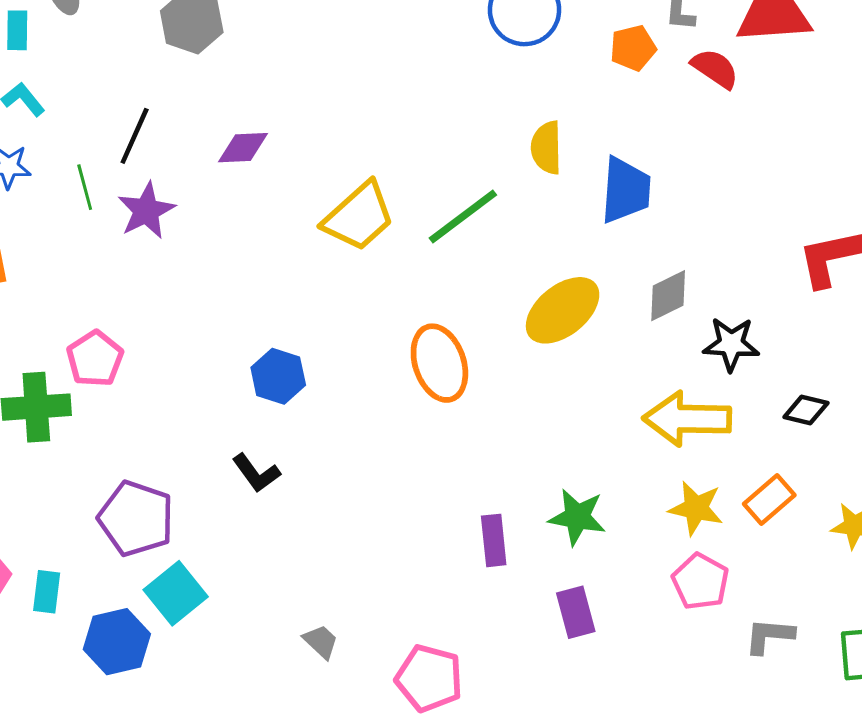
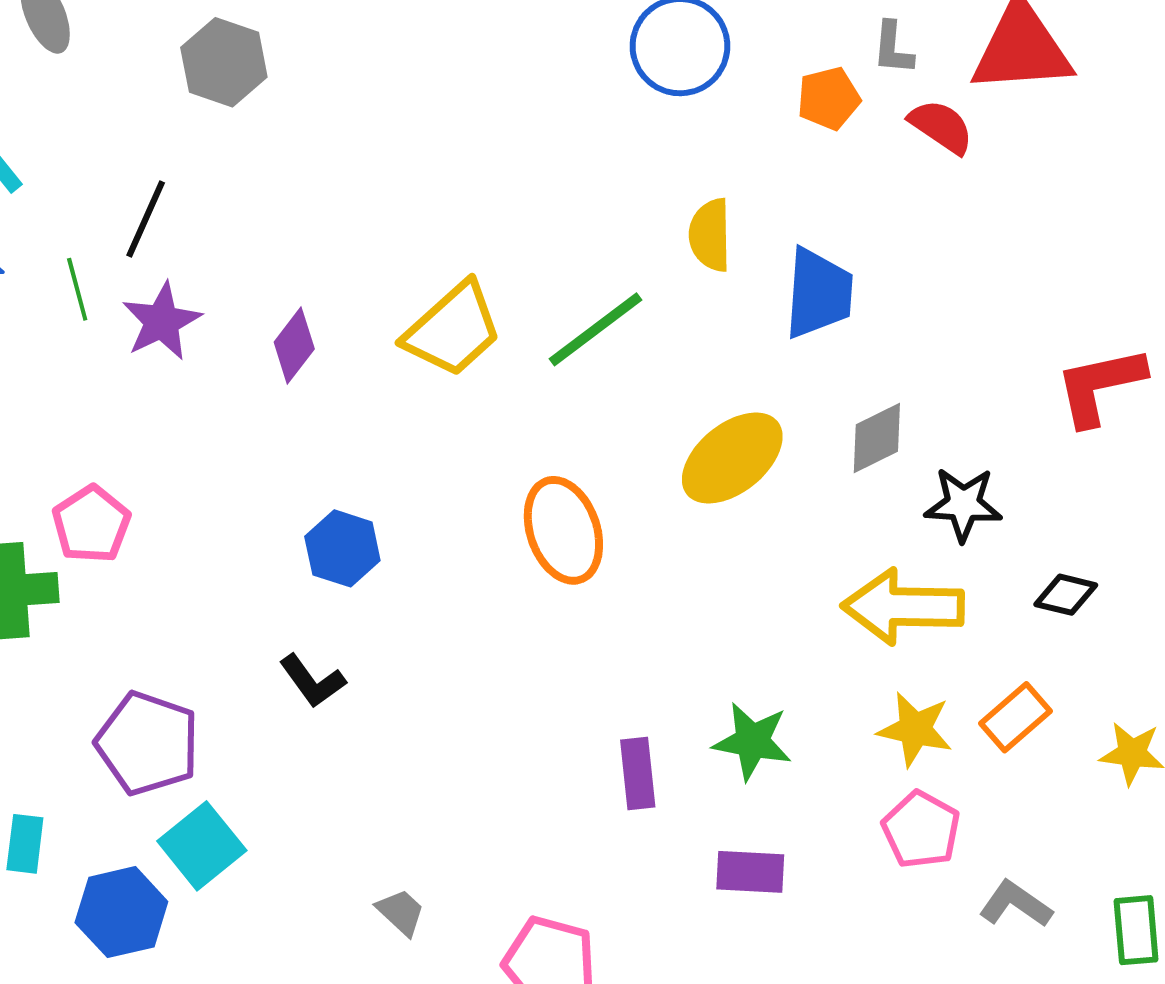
purple diamond: (243, 148) -> (294, 346), moved, turned -50
purple rectangle: (576, 612) -> (750, 872), turned -72
gray L-shape: (769, 636) -> (1016, 904), turned 30

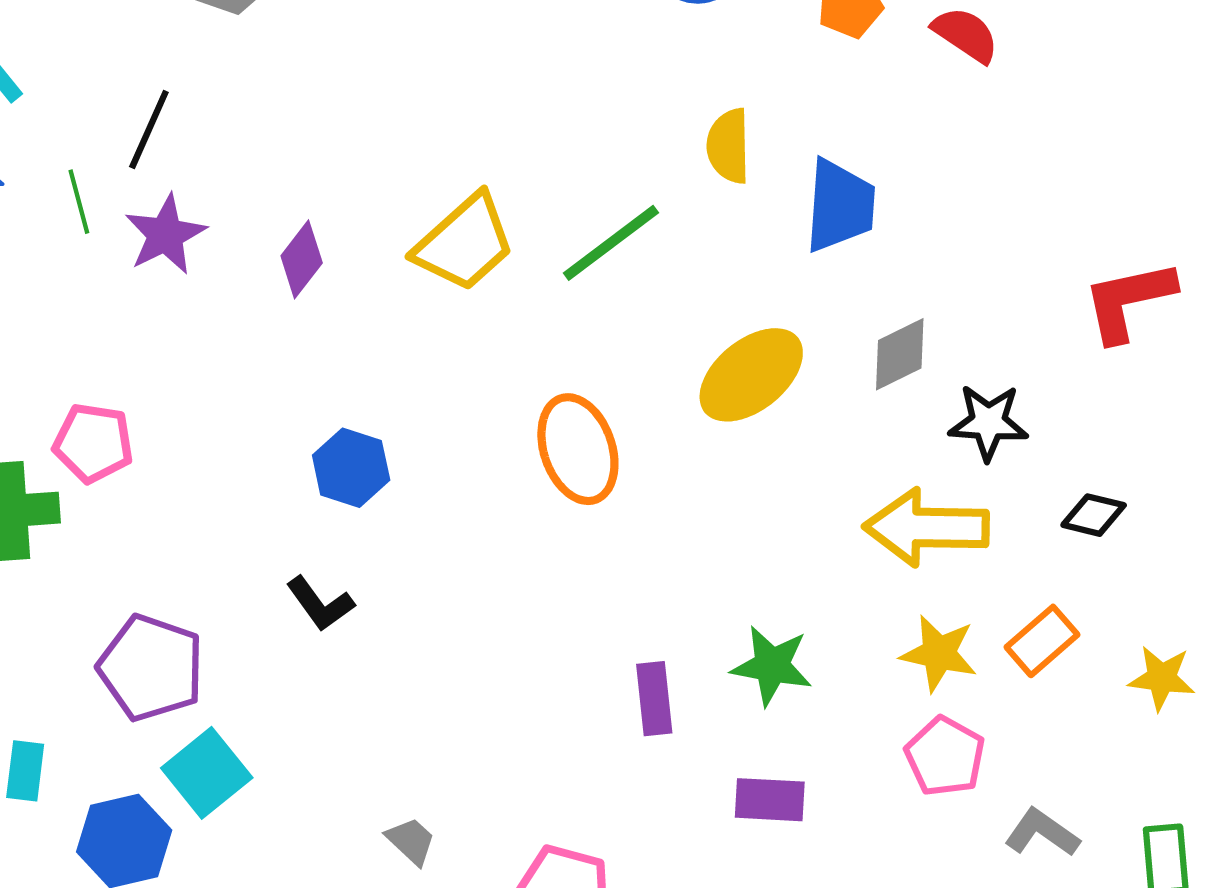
pink pentagon: (91, 524) -> (93, 443), turned -30

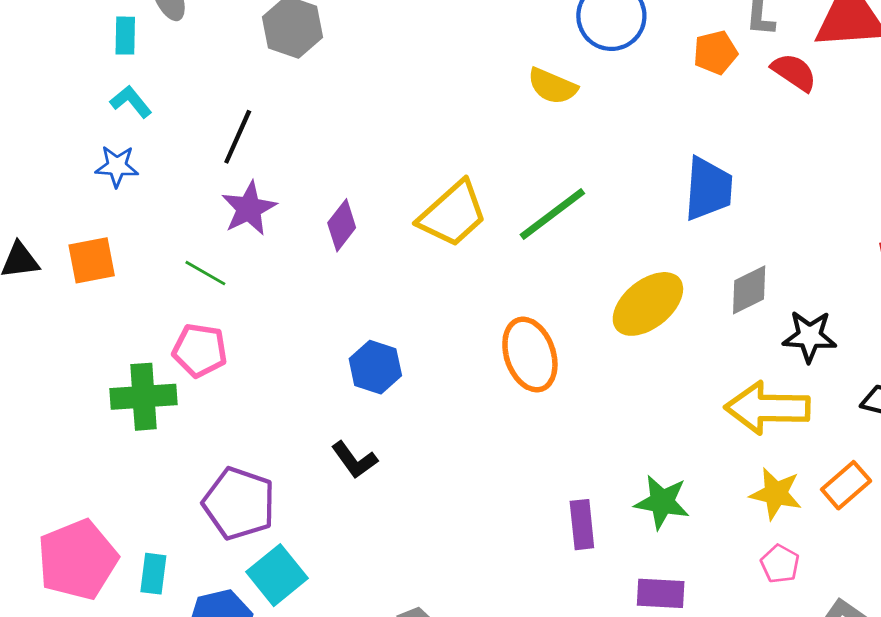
yellow semicircle: (728, 146) -> (552, 86), moved, turned -66
green line: (79, 202) -> (205, 273), moved, turned -45
pink pentagon: (945, 756) -> (780, 564), size x0.7

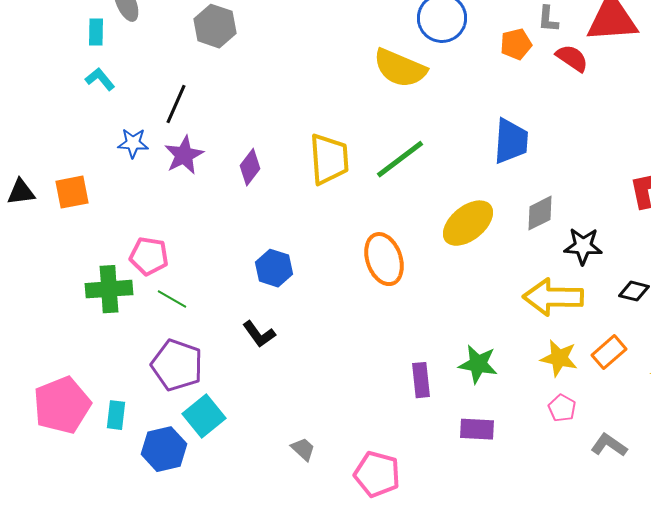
yellow semicircle: (552, 86) -> (400, 68), size x1.5
blue star: (117, 166) -> (133, 143), moved
yellow trapezoid: (453, 214) -> (329, 159), turned -52
green line: (205, 273) -> (172, 299), moved

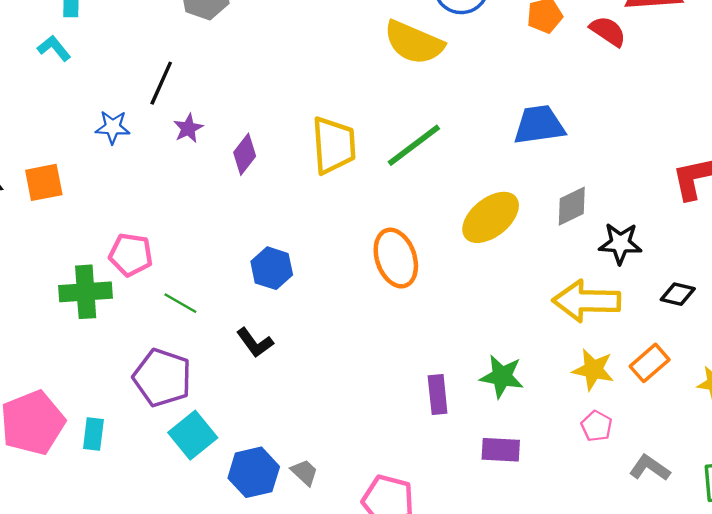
cyan L-shape: (100, 79) -> (54, 48), moved
blue trapezoid: (511, 141) -> (539, 125), turned -102
purple star: (184, 155) -> (188, 128), moved, size x0.7
green line: (172, 299) -> (180, 303), moved
blue hexagon: (164, 449) -> (254, 472), moved

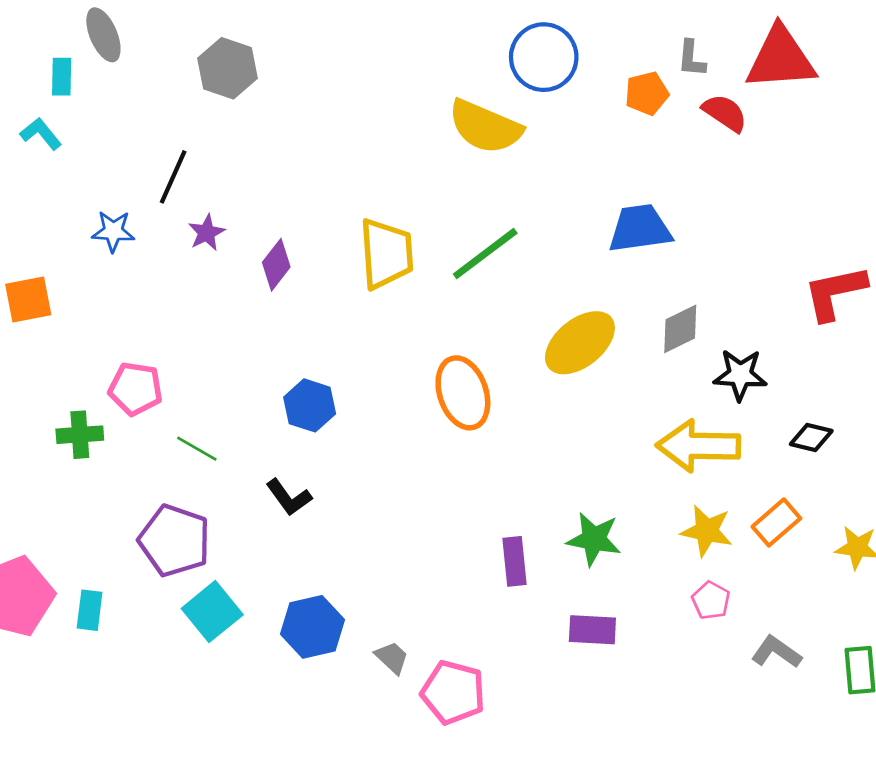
green cross: (86, 292) -> (80, 435), size x0.7
blue hexagon: (254, 472) -> (312, 627), moved
gray trapezoid: (304, 472) -> (392, 658), moved

